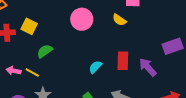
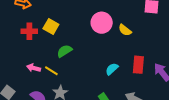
yellow semicircle: (119, 20) -> (125, 30), moved

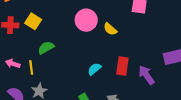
yellow line: (51, 71) -> (31, 68), turned 48

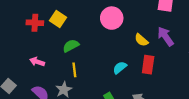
yellow semicircle: (110, 29) -> (141, 40), moved
yellow line: (31, 68) -> (74, 70), moved
purple arrow: (146, 75) -> (166, 36), moved

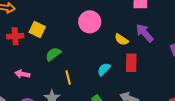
yellow line: (74, 70) -> (68, 78), moved

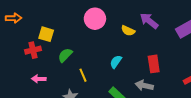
red cross: (15, 36) -> (33, 50), moved
red rectangle: (131, 63) -> (154, 64), moved

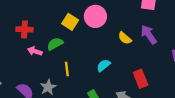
yellow square: (46, 34) -> (70, 22), moved
red rectangle: (154, 64) -> (141, 79), turned -30
pink arrow: (39, 79) -> (35, 51), moved

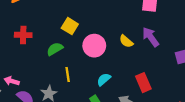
pink circle: (95, 16) -> (94, 46), moved
pink arrow: (35, 51) -> (12, 81), moved
cyan semicircle: (103, 65) -> (104, 79), moved

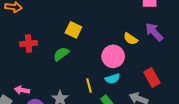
pink circle: (94, 46) -> (113, 56), moved
yellow line: (68, 74) -> (89, 85), moved
cyan semicircle: (104, 79) -> (113, 79), turned -152

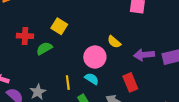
purple arrow: (154, 32) -> (144, 55), moved, turned -60
red cross: (29, 44) -> (25, 36), moved
cyan semicircle: (113, 79) -> (92, 79), turned -136

